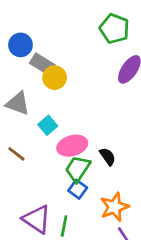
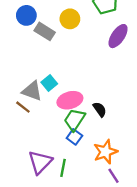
yellow circle: (55, 78) -> (70, 19), moved
gray triangle: (18, 103) -> (32, 91), moved
purple triangle: (37, 219) -> (40, 162), turned 40

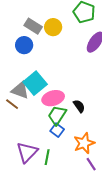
blue circle: (26, 15) -> (24, 45), moved
gray rectangle: (45, 31) -> (33, 26), moved
cyan square: (49, 83) -> (35, 83), size x1.6

